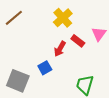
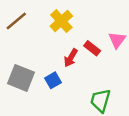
yellow cross: (63, 18) -> (61, 21), moved
gray square: (18, 81) -> (21, 78), moved

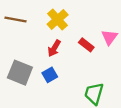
brown line: (16, 21) -> (15, 19), turned 50
red arrow: (71, 58) -> (54, 48), moved

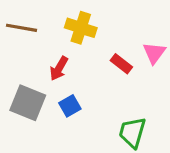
yellow cross: (58, 19) -> (81, 28), turned -30
red arrow: (54, 48) -> (59, 68), moved

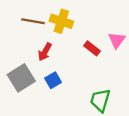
brown line: (21, 28) -> (33, 21), moved
gray square: (28, 103) -> (21, 78), turned 36

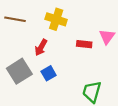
brown line: (33, 21) -> (15, 19), moved
red rectangle: (92, 48) -> (84, 44), turned -32

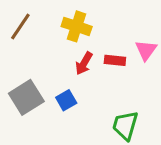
brown line: (15, 19) -> (20, 26), turned -66
red arrow: (41, 47) -> (84, 63), moved

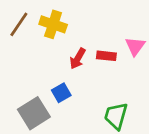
yellow cross: (77, 26) -> (53, 24), moved
gray square: (26, 97) -> (34, 113), moved

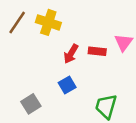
blue square: (61, 93) -> (67, 85), moved
gray square: (34, 113) -> (31, 104), size x0.7

